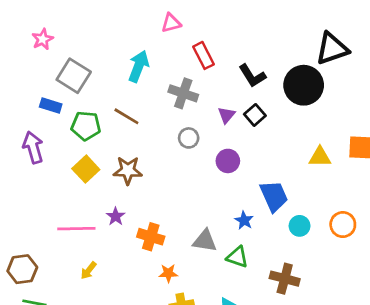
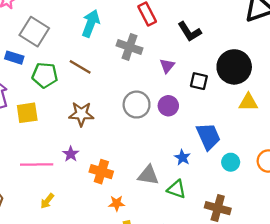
black circle: (304, 85) -> (234, 67), moved
black square: (255, 115) -> (199, 81), moved, turned -36
gray circle: (189, 138) -> (137, 105), moved, size x1.5
yellow square: (86, 169) -> (27, 113), moved, turned 35

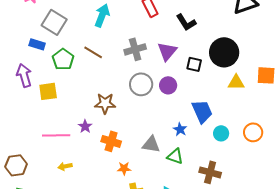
gray cross: (130, 47) -> (135, 49), moved, turned -35
purple triangle: (167, 66) -> (167, 51), size x1.5
green pentagon: (45, 75) -> (63, 59), turned 30
brown star: (81, 114) -> (105, 103), moved
yellow arrow: (47, 201) -> (65, 166), turned 40

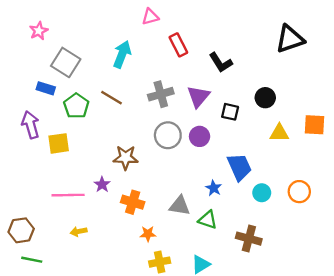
black circle: (224, 52) -> (265, 98), size x0.6

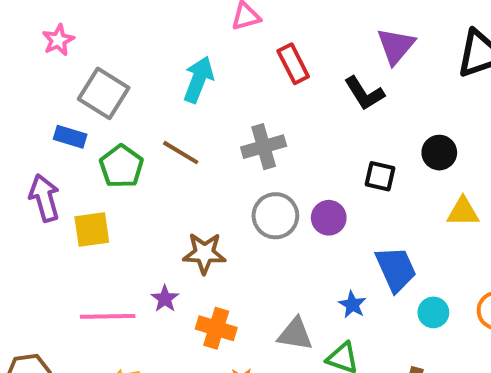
purple triangle: (198, 97) -> (396, 46), moved

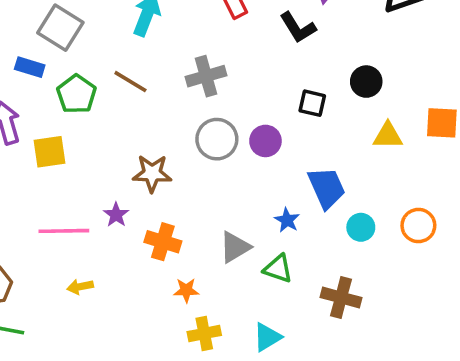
gray triangle: (295, 334) -> (235, 247), turned -40

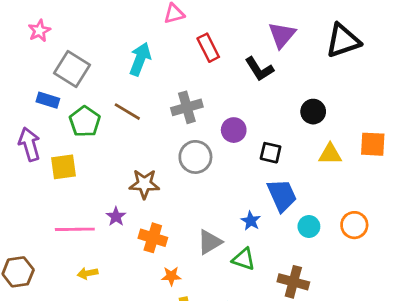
black square: (312, 103) -> (271, 153), moved
purple circle: (265, 141) -> (234, 130), moved

